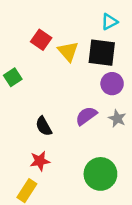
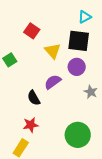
yellow triangle: (68, 51) -> (53, 51), moved
purple circle: (112, 84) -> (77, 67), moved
purple semicircle: (86, 116) -> (53, 82), moved

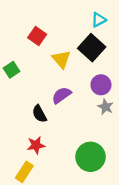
black square: (79, 41) -> (92, 48), turned 35
purple circle: (77, 67) -> (101, 85), moved

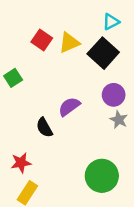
yellow triangle: (61, 59) -> (69, 43), moved, turned 48
red star: (36, 145) -> (21, 163), moved

